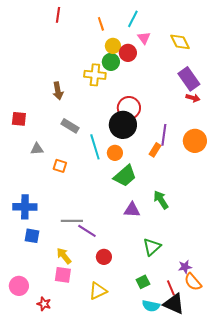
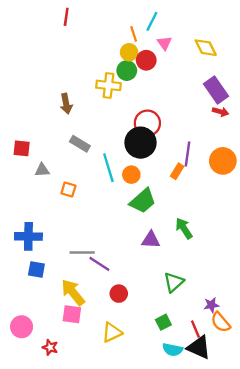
orange line: (101, 24) -> (134, 34), moved
red square: (19, 119) -> (22, 148), moved
yellow arrow: (64, 256) -> (73, 292), size x1.4

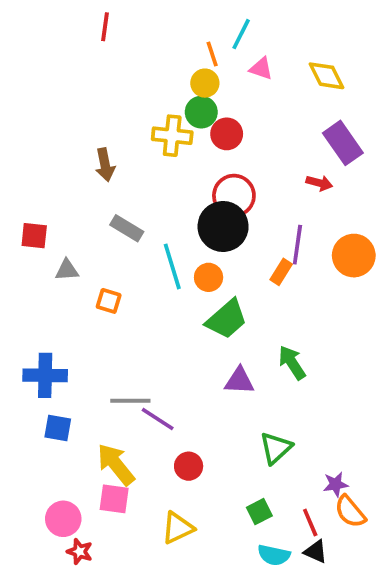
pink triangle: (165, 43) -> (261, 69), turned -35
red circle: (146, 60) -> (227, 134), moved
red arrow: (221, 112) -> (319, 183), moved
pink circle: (22, 327) -> (63, 519), moved
black triangle: (199, 347) -> (316, 552), size x0.6

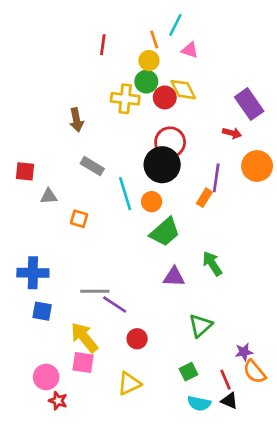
red line: (105, 27) -> (103, 45), moved
yellow diamond: (327, 76) -> (183, 90), moved
orange circle: (354, 256) -> (257, 166), moved

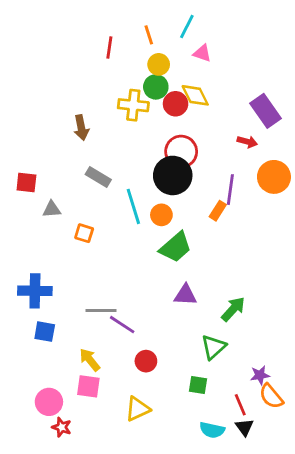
orange line: (154, 39) -> (149, 35), moved
green arrow: (212, 264) -> (233, 309), moved, turned 75
yellow arrow: (84, 337) -> (90, 360), size x0.7
green square: (188, 372) -> (198, 385), moved, turned 36
black triangle: (229, 401) -> (244, 427), turned 30

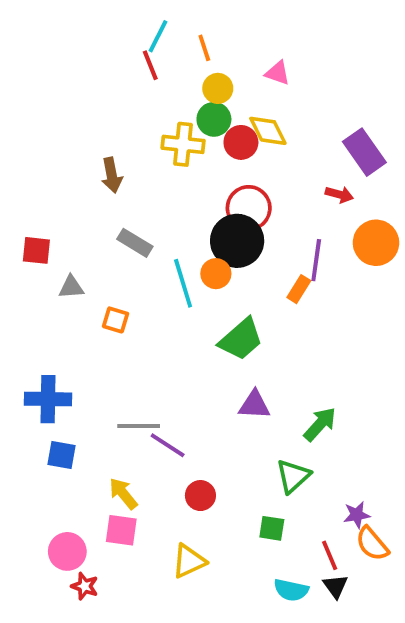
cyan line: (187, 26) -> (158, 36), moved
red line: (109, 48) -> (150, 65), turned -30
orange circle: (161, 215) -> (216, 274), moved

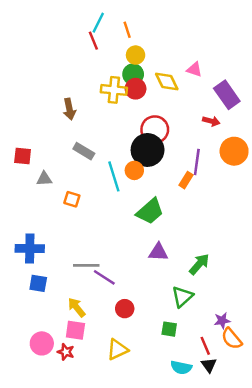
pink triangle: (278, 73) -> (194, 69), moved
red circle: (241, 142) -> (136, 89), moved
red star: (85, 586) -> (66, 352), moved

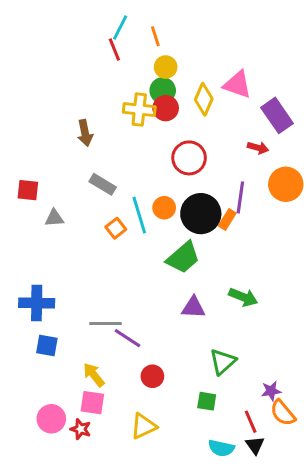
pink triangle: (194, 69) -> (237, 85), size x1.5
yellow diamond: (167, 81) -> (204, 99), turned 50
black circle: (148, 150) -> (201, 214), moved
orange square: (72, 199) -> (116, 228), moved, turned 35
green arrow: (199, 264) -> (243, 297), moved, turned 70

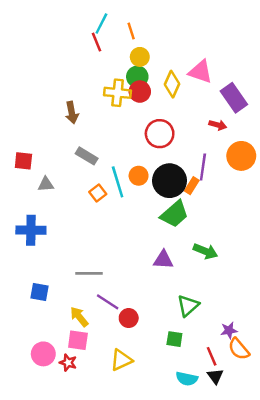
green trapezoid: (183, 258) -> (174, 214), moved
blue cross: (37, 303) -> (31, 230), moved
purple line: (128, 338) -> (108, 302), moved

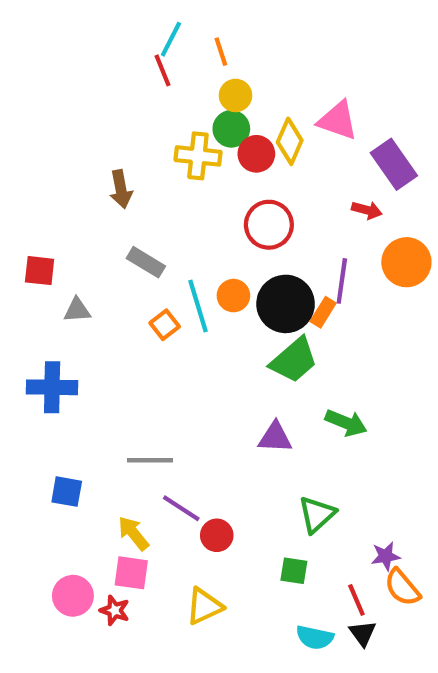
red circle: (140, 92) -> (256, 154), moved

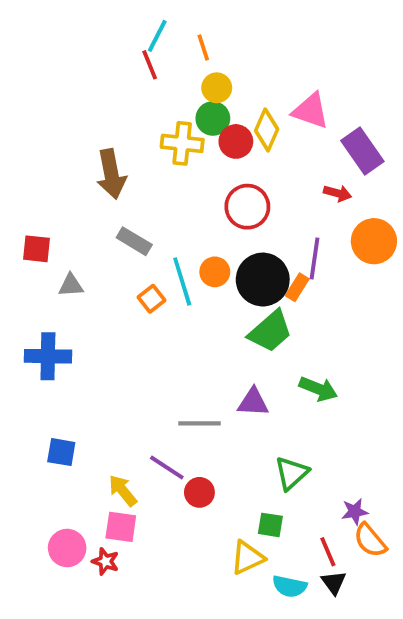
brown arrow: (121, 189) -> (111, 174), size x1.4
gray line: (150, 460) -> (199, 423), moved
yellow triangle: (204, 606) -> (247, 558), moved

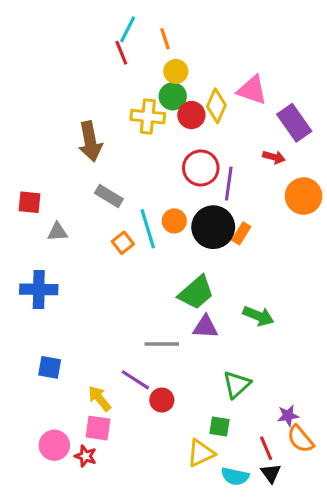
purple line: (314, 258) -> (229, 184), moved
green trapezoid: (270, 331) -> (196, 293), moved

